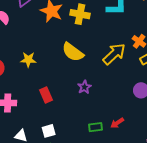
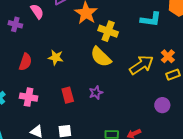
yellow cross: (80, 14) -> (108, 31), moved
purple star: (84, 87) -> (96, 93), moved

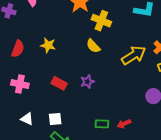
yellow semicircle: (101, 57) -> (93, 46), size x0.7
red rectangle: (68, 95) -> (59, 83), turned -49

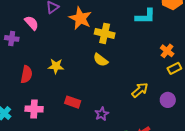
yellow arrow: (134, 55) -> (140, 90), moved, size x0.7
purple star: (87, 82) -> (102, 114), moved

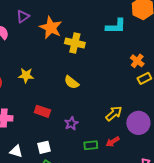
yellow semicircle: (101, 60) -> (72, 82), moved
yellow arrow: (140, 90) -> (114, 114), moved
purple circle: (168, 100) -> (138, 123), moved, size x1.5

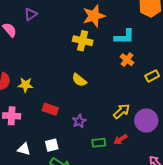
cyan L-shape: (116, 26) -> (124, 37), moved
orange star: (51, 28) -> (94, 16), moved, turned 30
orange cross: (137, 61) -> (127, 60), moved
yellow star: (26, 75) -> (25, 85), moved

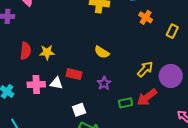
yellow rectangle: (152, 76) -> (172, 31), turned -32
yellow semicircle: (79, 80) -> (102, 52), moved
red arrow: (121, 139) -> (147, 97), size x1.5
white triangle: (24, 149) -> (56, 83), moved

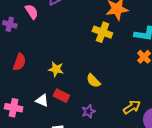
yellow star: (47, 52) -> (56, 69), moved
pink cross: (36, 85) -> (14, 108), moved

